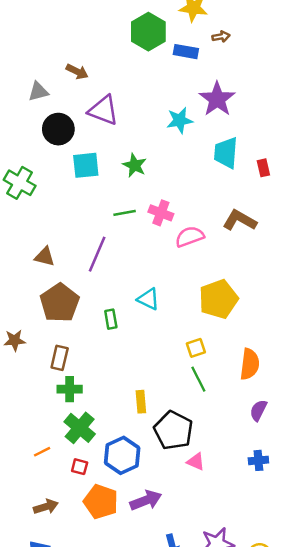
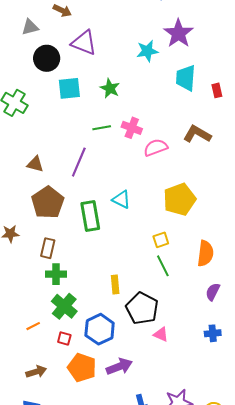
green rectangle: (111, 319) -> (90, 216), size x1.8

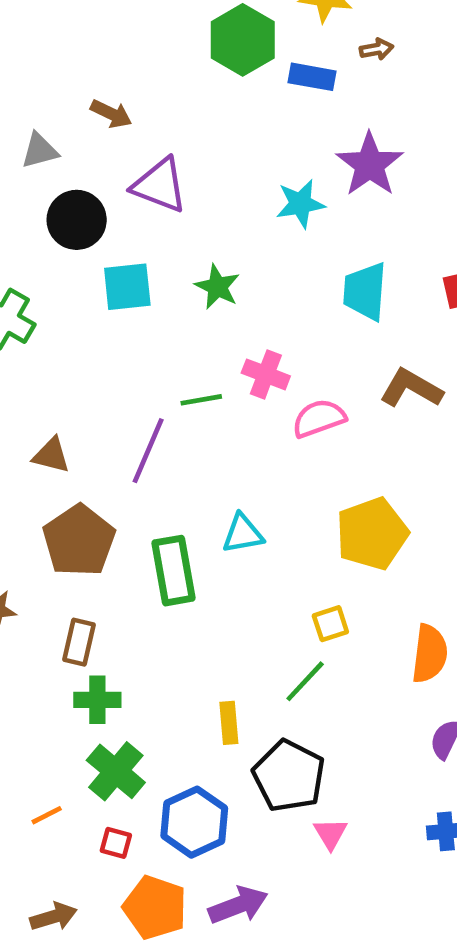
cyan trapezoid: (186, 78) -> (365, 291), moved
green line: (102, 128) -> (201, 400), moved
cyan triangle: (121, 199) -> (243, 534), turned -36
green line: (163, 266) -> (305, 681), moved, turned 70
pink triangle: (161, 334) -> (330, 834), turned 35

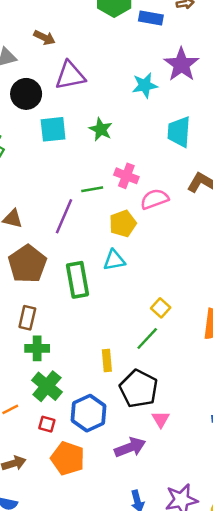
purple triangle: (160, 185) -> (70, 76), turned -32
yellow pentagon: (372, 534) -> (123, 224), moved, size x0.7
yellow square: (330, 624) -> (161, 308), turned -30
purple arrow: (238, 905) -> (130, 447), moved

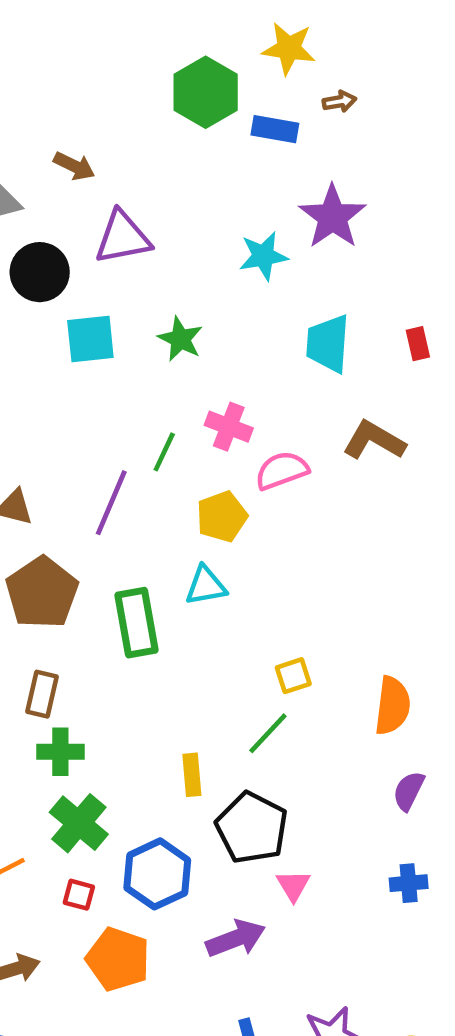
green line: (92, 189) -> (164, 452), turned -55
yellow square: (161, 308) -> (293, 676), turned 30

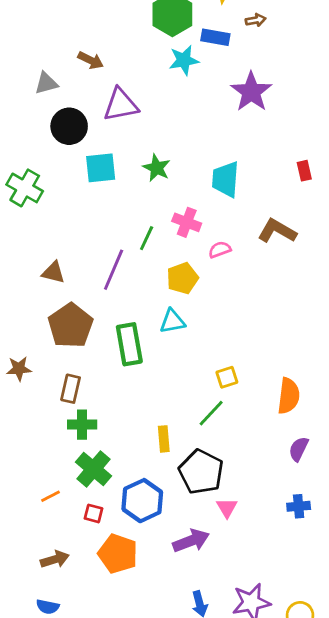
cyan star: (263, 256) -> (184, 60), moved
cyan trapezoid: (328, 344) -> (225, 179), moved
pink semicircle: (282, 470) -> (220, 250), size x0.7

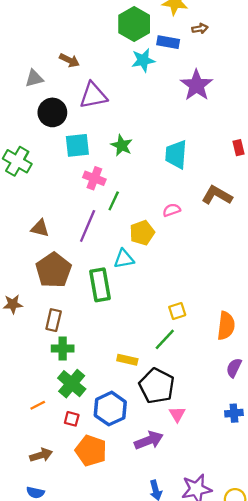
pink cross: (187, 222) -> (94, 178), moved
cyan triangle: (172, 321) -> (124, 259), moved
yellow rectangle: (164, 439) -> (127, 360), turned -72

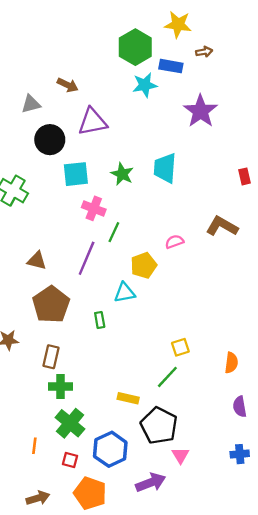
cyan trapezoid: (176, 154) -> (165, 168), moved
green rectangle: (100, 285) -> (100, 320), size x0.5
orange semicircle: (226, 326) -> (231, 363), size x0.7
purple semicircle: (234, 368) -> (240, 407), turned -36
orange line: (38, 405) -> (34, 446), turned -56

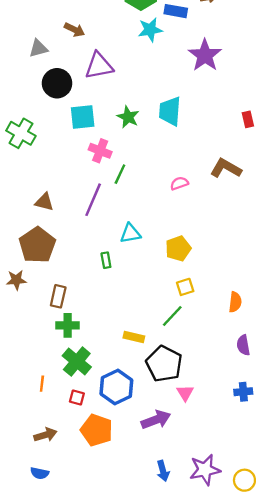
yellow pentagon: (144, 265) -> (178, 249), moved
brown pentagon: (51, 305) -> (37, 245), moved

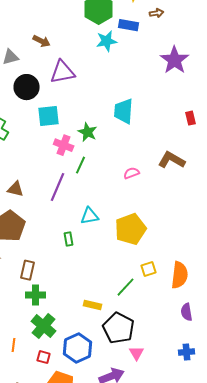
purple star: (205, 55) -> (175, 60), moved
green star: (128, 117) -> (88, 132), moved
yellow pentagon: (178, 249) -> (131, 229), size x1.4
yellow square: (185, 287) -> (149, 269), moved
orange semicircle: (235, 302) -> (180, 275), size x1.5

